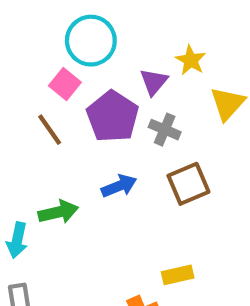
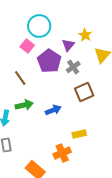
brown line: (50, 130) -> (20, 78), moved
gray cross: (165, 130) -> (73, 67), turned 32
blue arrow: (119, 186) -> (53, 110), moved

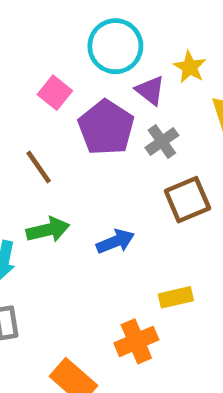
cyan circle: (39, 26) -> (115, 46), moved
purple triangle: (68, 45) -> (150, 90), turned -32

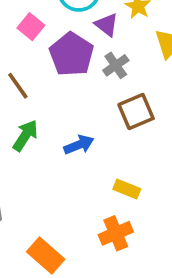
green arrow: (48, 230) -> (25, 135), turned -44
yellow rectangle: (176, 297) -> (127, 189), turned 35
orange cross: (136, 341) -> (116, 233), moved

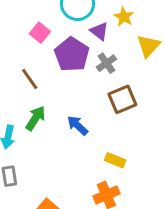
blue arrow: (79, 145) -> (78, 125), turned -115

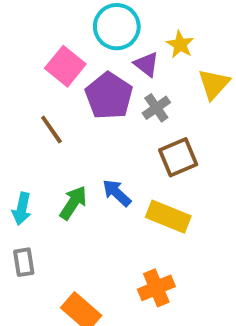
pink square: (40, 33) -> (65, 66), size x1.4
green arrow: (35, 118) -> (73, 203), moved
yellow rectangle: (115, 160) -> (168, 217), moved, size x1.5

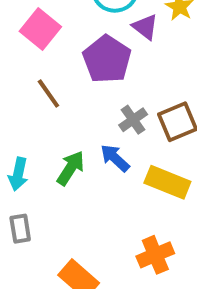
pink square: (65, 66) -> (40, 29), moved
gray cross: (156, 108) -> (133, 120), moved

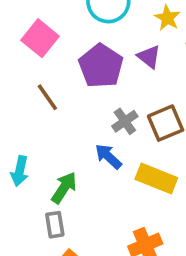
purple triangle: (145, 27) -> (149, 57), moved
green arrow: (71, 168) -> (64, 188), moved
gray rectangle: (20, 229) -> (55, 225), moved

